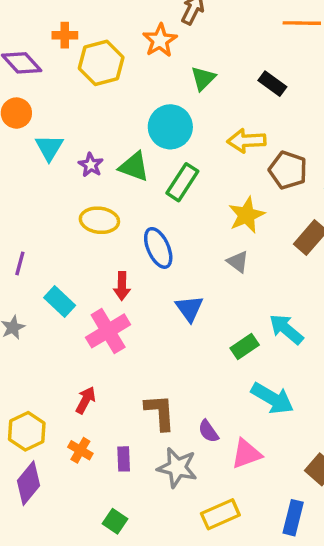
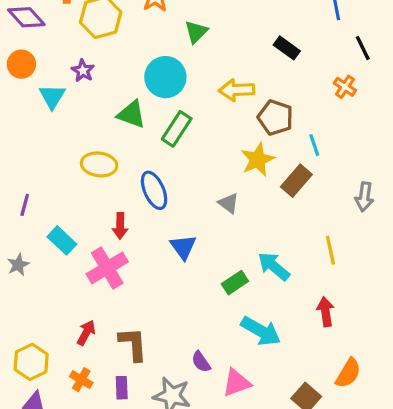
black rectangle: (272, 84) -> (287, 48), moved
purple star: (91, 165) -> (83, 71), moved
yellow star: (246, 215) -> (258, 160), moved
brown L-shape: (160, 412) -> (133, 344), moved

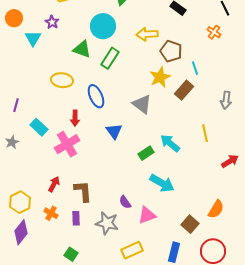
gray triangle: (228, 203) -> (142, 104), size x1.5
red arrow: (326, 312) -> (230, 161), moved, turned 66

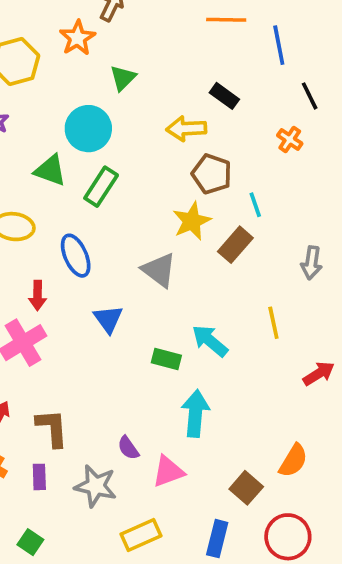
yellow arrow: (147, 34) -> (186, 129), moved
green rectangle: (146, 153) -> (166, 359), turned 49
cyan arrow: (162, 183) -> (195, 413), turned -115

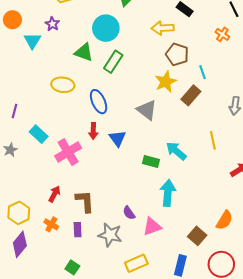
red arrow: (38, 295) -> (93, 131), moved

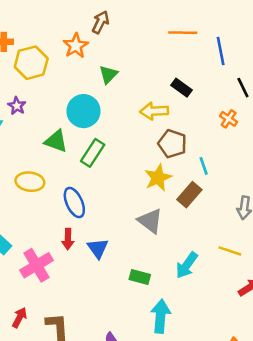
gray triangle: (147, 110) -> (150, 221), moved
yellow line: (213, 140) -> (230, 251), moved, turned -60
cyan arrow: (176, 151) -> (187, 265), moved, turned -95

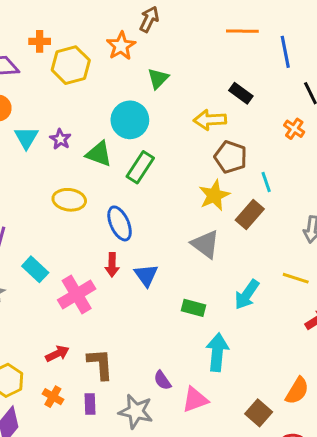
purple star: (17, 106) -> (60, 139), moved
red arrow: (19, 318) -> (57, 354), turned 36

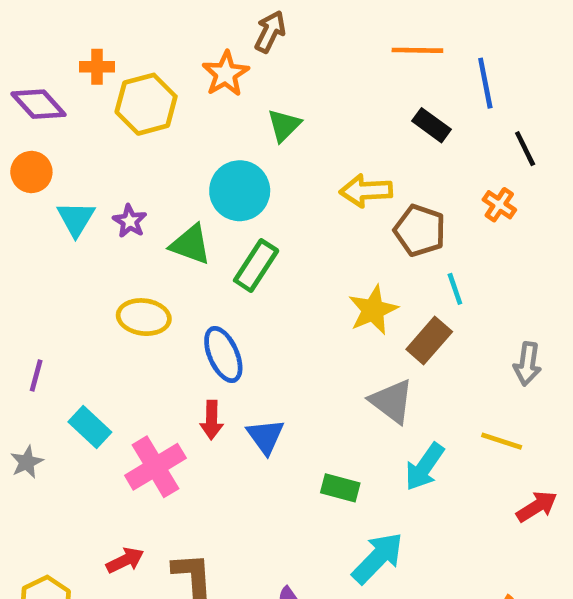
black rectangle: (241, 93) -> (432, 125), moved
brown pentagon: (231, 157) -> (420, 230), moved
gray triangle: (205, 244) -> (392, 401), moved
cyan arrow: (217, 352) -> (378, 558), turned 39

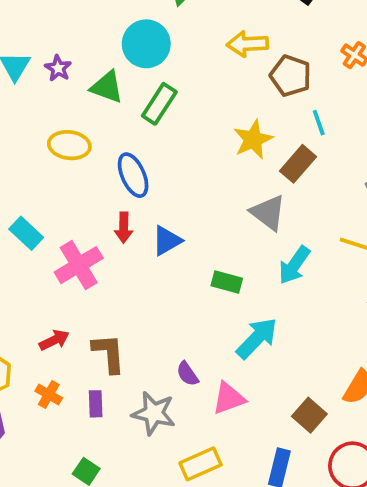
blue triangle: (265, 436) -> (167, 241), turned 36

